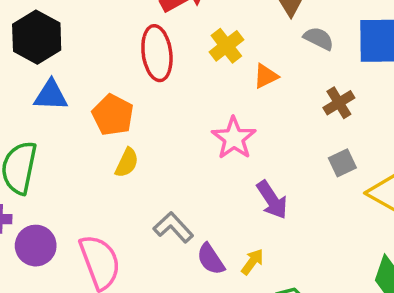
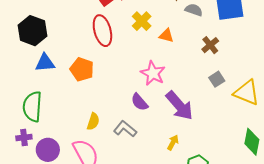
orange triangle: (266, 76) -> (166, 35), turned 49
yellow semicircle: (127, 163) -> (93, 121), moved
purple arrow: (272, 200) -> (179, 106), size x1.4
purple semicircle: (211, 259) -> (139, 102), moved

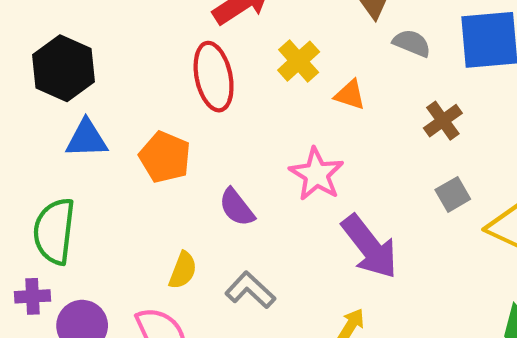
purple semicircle: (139, 102) -> (237, 207), moved

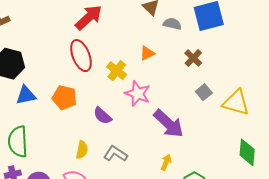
yellow cross: (299, 61) -> (117, 71), moved
orange triangle: (350, 95) -> (147, 53), turned -35

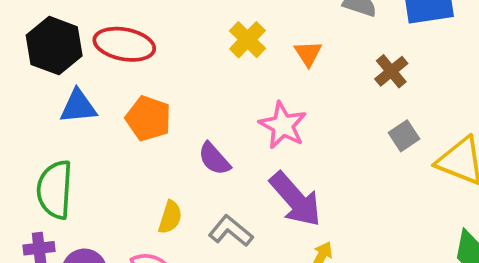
orange triangle: (147, 53) -> (308, 53), turned -42
red ellipse: (81, 56) -> (124, 44), moved, turned -64
yellow cross: (117, 71) -> (248, 40), moved
purple arrow: (169, 124) -> (295, 199), moved

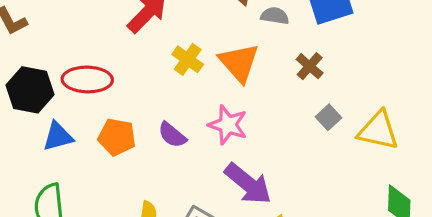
orange triangle: (308, 53) -> (239, 63), size x1.8
purple semicircle: (214, 159) -> (172, 135), moved

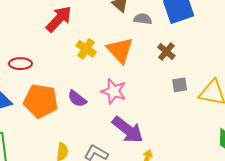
red ellipse: (87, 79) -> (20, 64), size x0.7
gray square: (329, 117) -> (180, 85), turned 35
orange pentagon: (117, 137) -> (41, 101), size x1.4

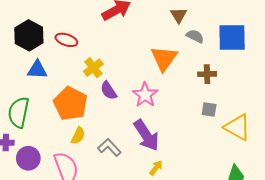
yellow cross: (86, 49) -> (93, 68), moved
brown cross: (166, 51) -> (207, 74), turned 30
orange pentagon: (41, 101) -> (70, 104), moved

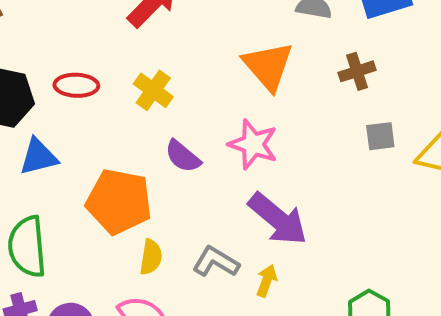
yellow cross: (93, 68) -> (153, 90), moved
yellow arrow: (156, 168) -> (267, 281), moved

